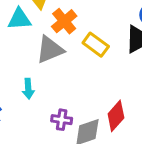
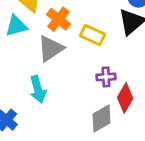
cyan arrow: (28, 89) -> (38, 89), size x1.4
purple cross: (62, 120) -> (106, 77), moved

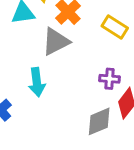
yellow rectangle: (92, 35) -> (115, 27), moved

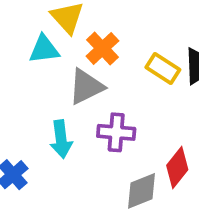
purple cross: (110, 79) -> (116, 132), moved, size x1.4

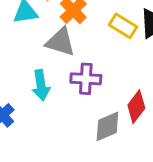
gray triangle: (86, 87) -> (60, 42), turned 44

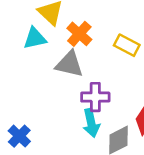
cyan arrow: (41, 85) -> (91, 123), moved

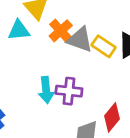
gray triangle: (69, 64) -> (80, 40), moved
cyan arrow: (91, 123) -> (46, 90), moved

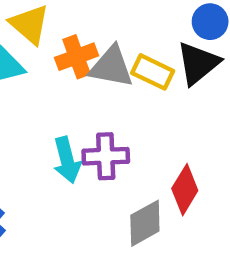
orange cross: (61, 31) -> (77, 57), turned 30

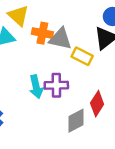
orange cross: (77, 57) -> (42, 33), turned 30
yellow rectangle: (153, 72) -> (82, 56), moved

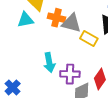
purple cross: (56, 85) -> (70, 74), moved

